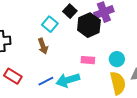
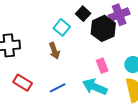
pink rectangle: (88, 60) -> (102, 66), turned 64
cyan arrow: (68, 80) -> (95, 87), moved, turned 40

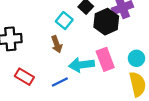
pink rectangle: (102, 66) -> (105, 59), size x1.5
cyan arrow: (95, 87) -> (81, 65), moved, turned -30

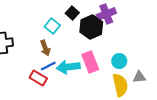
red rectangle: (24, 77) -> (38, 78), moved
blue line: (60, 82) -> (48, 66), moved

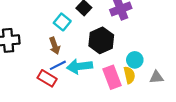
black hexagon: (91, 27) -> (101, 40), moved
pink rectangle: (90, 62) -> (112, 77), moved
yellow semicircle: (120, 85) -> (129, 75), moved, size x0.7

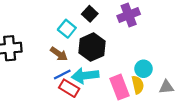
black hexagon: (101, 40) -> (92, 47), moved
brown arrow: (55, 46) -> (59, 54), turned -35
red rectangle: (47, 78) -> (69, 88), moved

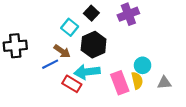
blue line: (62, 74) -> (50, 64), moved

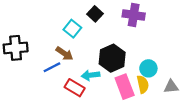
purple cross: (128, 14) -> (134, 15), turned 30
black hexagon: (94, 45) -> (112, 58), moved
cyan arrow: (87, 72) -> (91, 75), size x0.7

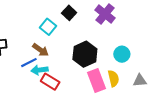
purple cross: (134, 15) -> (105, 14), turned 30
cyan circle: (148, 68) -> (122, 54), moved
cyan arrow: (91, 75) -> (39, 70), moved

